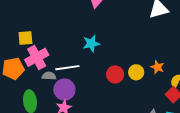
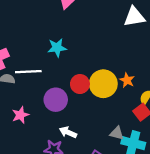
yellow circle: (136, 72) -> (103, 84), size x1.6
purple circle: (64, 90) -> (56, 100), moved

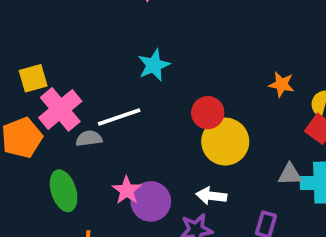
yellow circle: (103, 84) -> (225, 142), moved
purple circle: (56, 100) -> (151, 201), moved

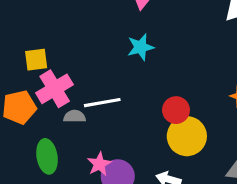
cyan star: (154, 65) -> (141, 47), moved

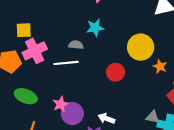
gray semicircle: (75, 116) -> (76, 45), moved
yellow circle: (187, 136) -> (141, 47), moved
green ellipse: (47, 156) -> (26, 96), turned -65

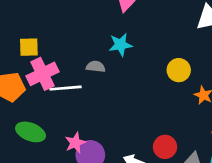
yellow circle: (141, 47) -> (179, 70), size x0.7
white line: (66, 63) -> (65, 88), moved
red circle: (116, 72) -> (165, 147), moved

